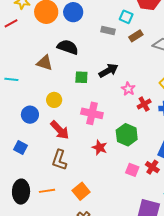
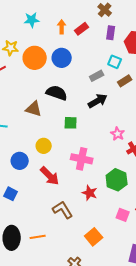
gray rectangle: (108, 31) -> (97, 76), turned -40
black arrow: (108, 71) -> (98, 101), moved
brown L-shape: (59, 160) -> (63, 210), moved, turned 130
orange square: (81, 191) -> (94, 237), moved

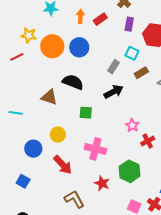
gray rectangle: (97, 76) -> (114, 67), turned -32

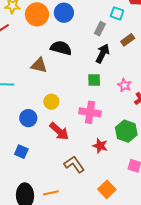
brown rectangle: (141, 73) -> (128, 40), moved
black arrow: (114, 92) -> (102, 53), turned -30
green square: (86, 113) -> (94, 80), moved

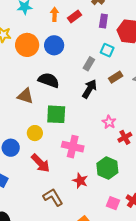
green square: (94, 80) -> (56, 114), moved, size x1.5

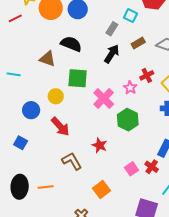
red cross: (125, 137) -> (147, 75), moved
pink cross: (73, 147) -> (104, 98), moved, turned 30
green hexagon: (107, 168) -> (128, 120), moved
pink square: (113, 203) -> (132, 169), turned 32

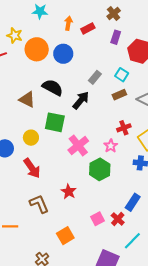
cyan square: (130, 16) -> (122, 75), moved
black arrow: (112, 54) -> (81, 100), moved
pink star: (130, 88) -> (111, 146), moved

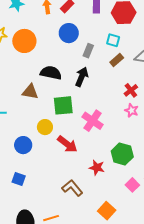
blue circle: (63, 54) -> (69, 33), moved
pink star: (111, 146) -> (132, 110), moved
red arrow: (32, 168) -> (67, 144), moved
green hexagon: (100, 169) -> (122, 154), moved

